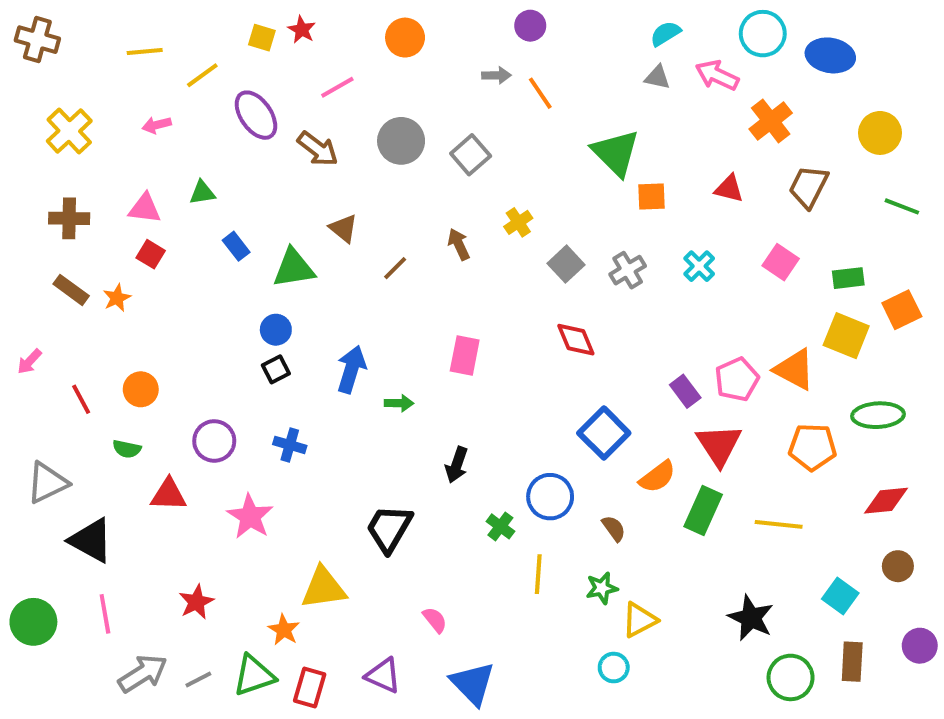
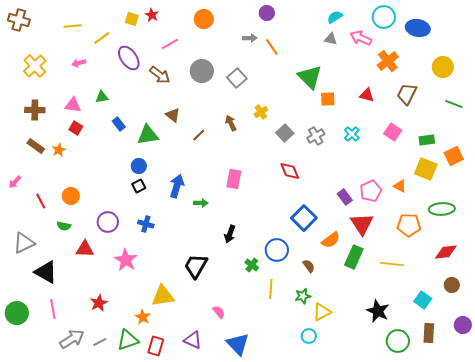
orange triangle: (795, 369) -> (400, 186), size x0.6

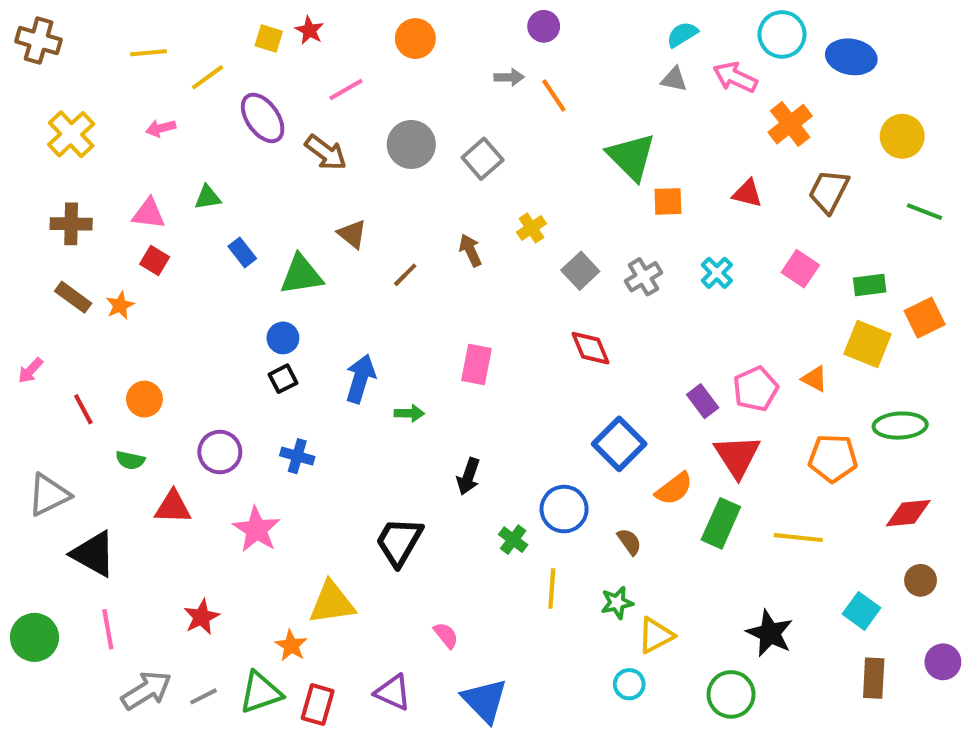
green circle: (398, 341) -> (731, 694), moved

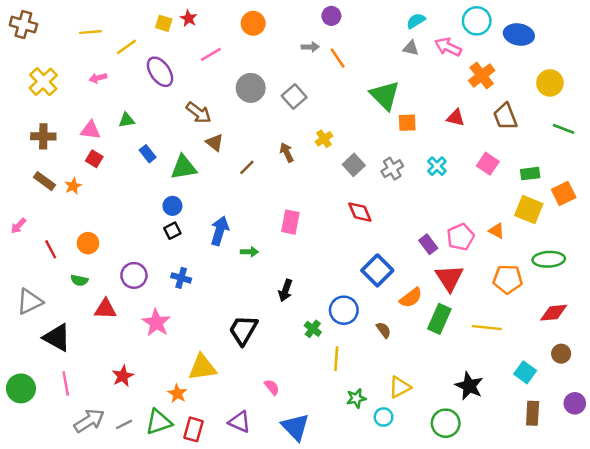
brown arrow: (326, 153) -> (199, 113), moved
brown trapezoid: (829, 191) -> (505, 116), turned -48
green star: (617, 603) -> (356, 398), moved

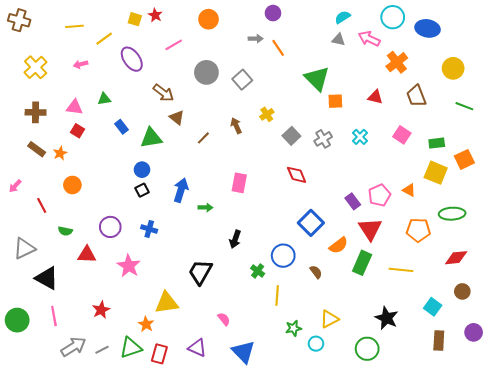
orange circle: (88, 243) -> (72, 185), moved

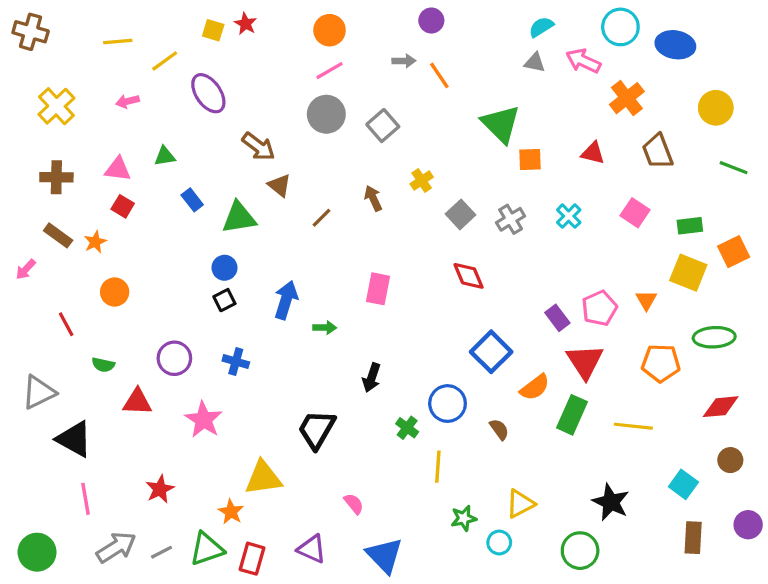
pink line: (174, 45) -> (330, 71), moved
pink arrow: (15, 186) -> (26, 269), moved
orange triangle: (409, 190) -> (646, 300), turned 32
green circle: (17, 320) -> (37, 552), moved

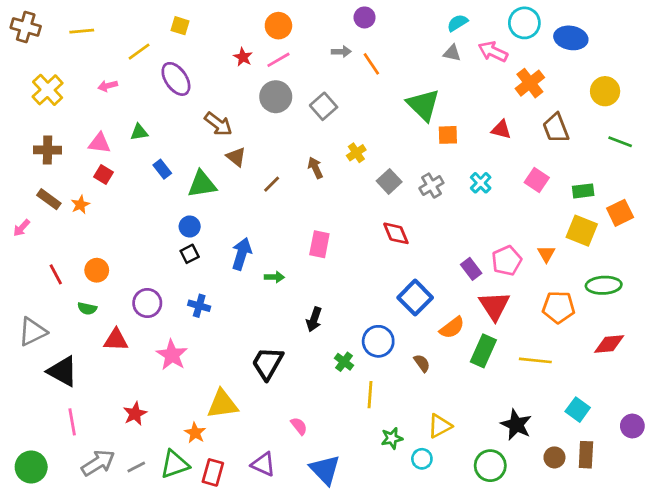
red star: (246, 24) -> (243, 57), moved
yellow line: (118, 42) -> (82, 31), moved
orange circle: (115, 292) -> (97, 270), moved
brown circle: (730, 460) -> (554, 457), moved
purple circle: (748, 525) -> (632, 426), moved

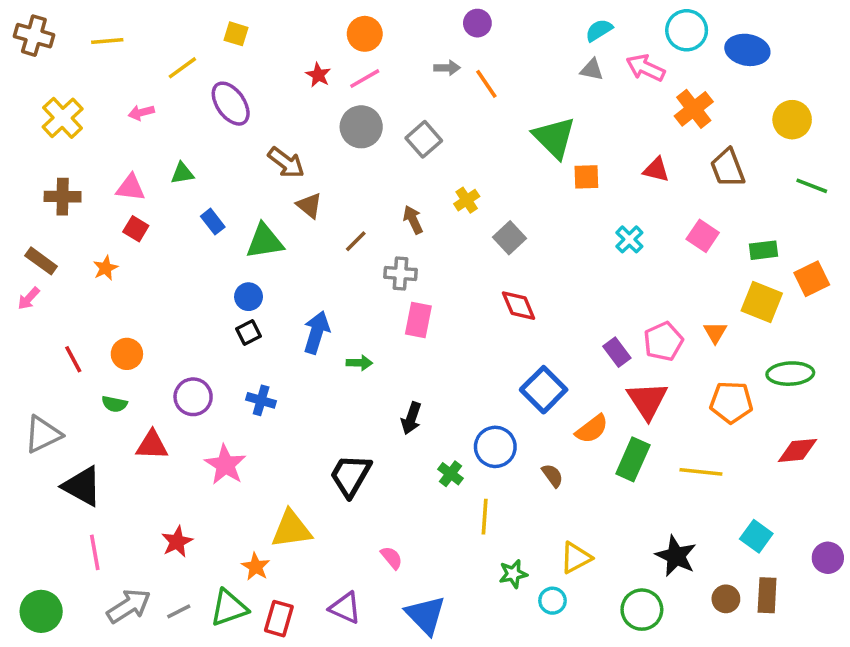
gray cross: (431, 186) -> (401, 273), moved, turned 35
brown rectangle: (49, 199) -> (41, 261), moved

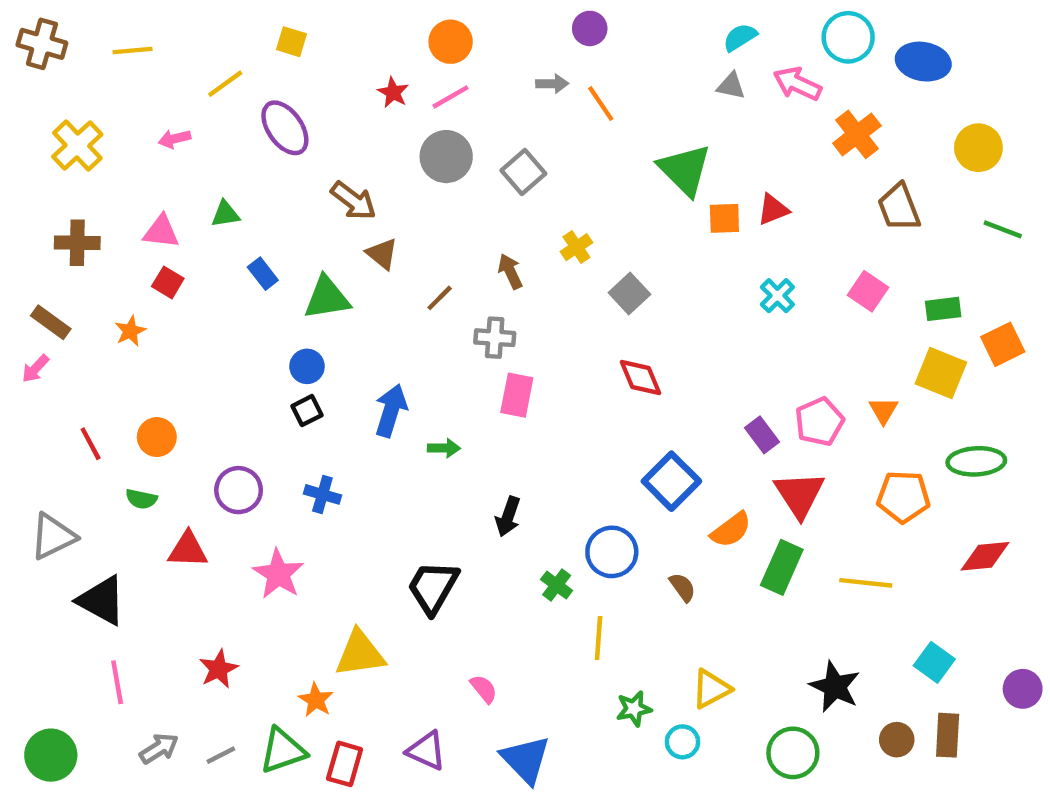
red triangle: (656, 170) -> (773, 210), moved, turned -36
gray arrow: (129, 606) -> (159, 748), size x0.7

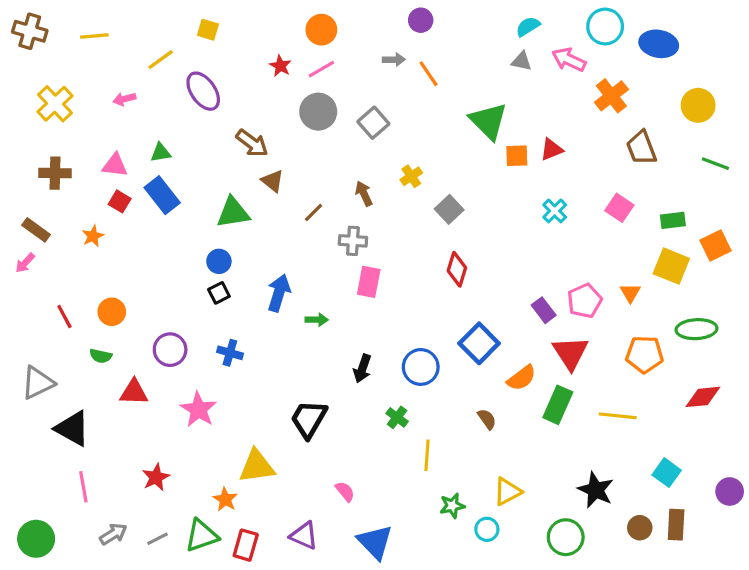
blue rectangle: (263, 274) -> (162, 195), moved, size x1.6
red diamond: (641, 377) -> (457, 269), turned 40
blue circle: (612, 552) -> (421, 367), moved

